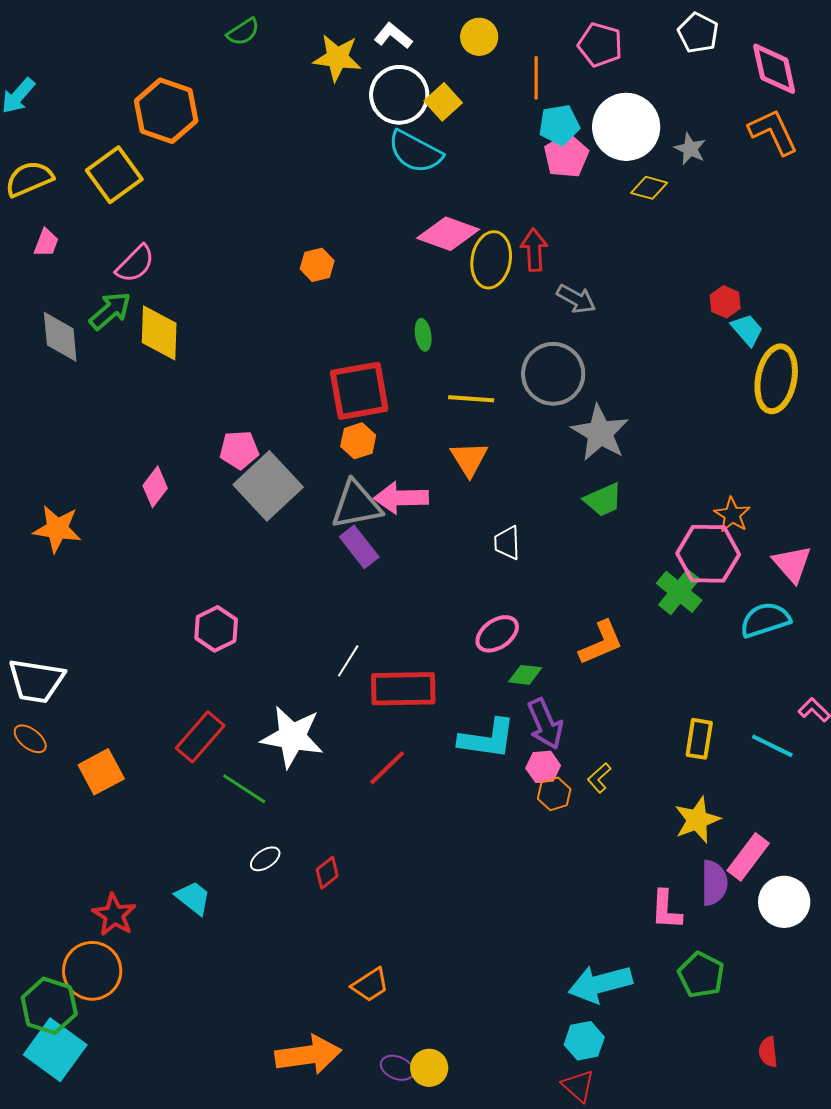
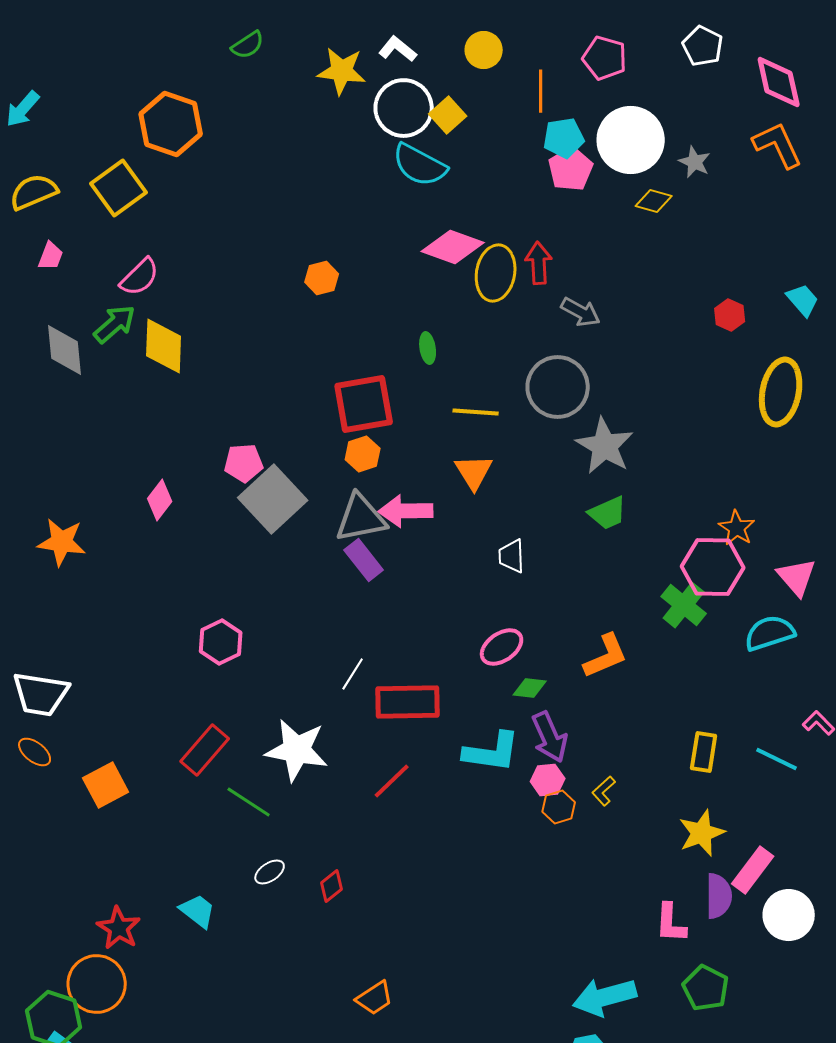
cyan trapezoid: (747, 330) -> (803, 300), moved

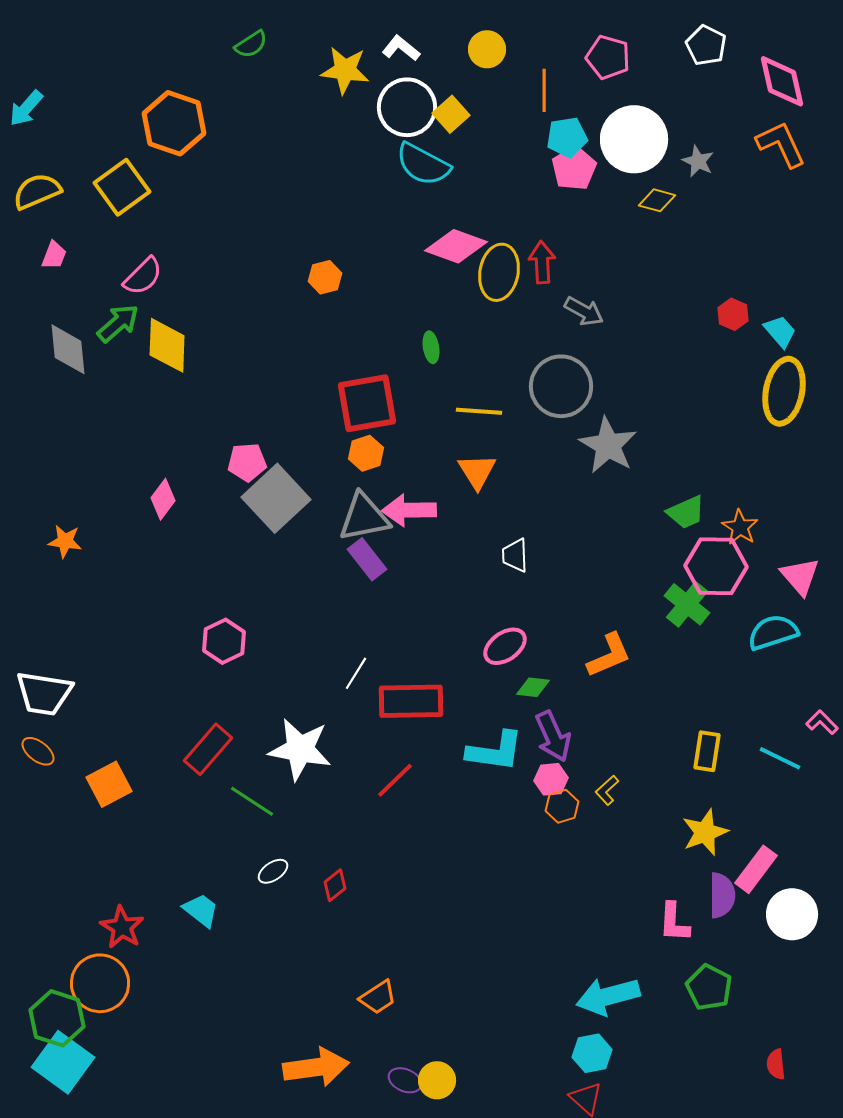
cyan trapezoid: (803, 300) -> (780, 331), moved
green trapezoid: (608, 513) -> (686, 512), moved
orange star: (62, 542) -> (65, 541), size x0.7

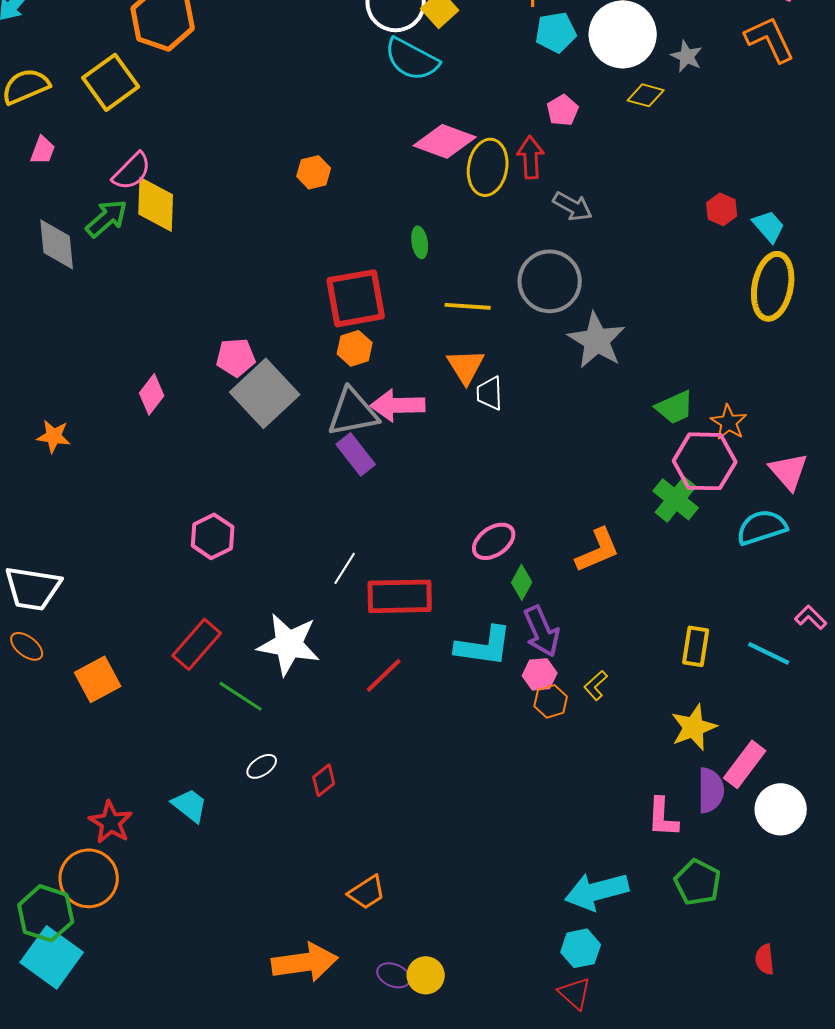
pink pentagon: (574, 168) -> (563, 110), moved, size x0.7
yellow diamond: (167, 345) -> (156, 204), moved
white trapezoid: (515, 555) -> (490, 393), moved
green diamond: (533, 687) -> (522, 582), turned -68

